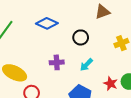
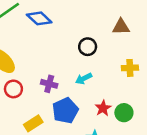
blue diamond: (47, 23) -> (39, 18), moved
purple cross: (57, 62) -> (49, 84), moved

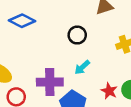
purple cross: (49, 84) -> (50, 82), size x1.5

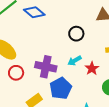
red star: (109, 91) -> (92, 68), moved

